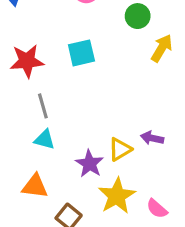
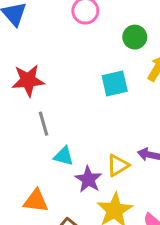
cyan square: (81, 53) -> (115, 83), moved
cyan triangle: (45, 140) -> (64, 156), moved

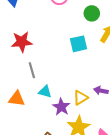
orange triangle: (36, 201) -> (17, 99), moved

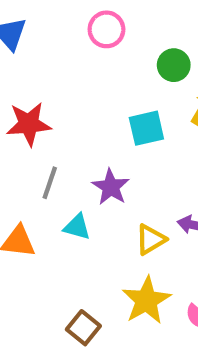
gray line: (32, 70) -> (50, 183), turned 35
purple star: (61, 107) -> (111, 187), moved

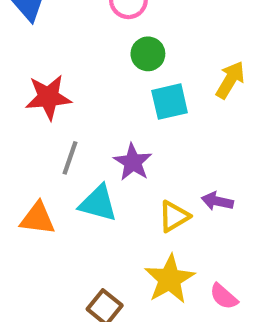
green circle: (174, 65) -> (148, 54), moved
cyan triangle: (77, 227) -> (98, 203), size x1.4

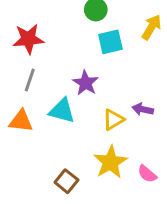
gray line: (70, 158) -> (30, 80), moved

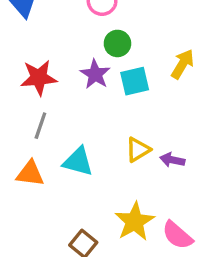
purple star: (86, 83) -> (95, 74), moved
yellow triangle: (113, 120) -> (138, 150), moved
pink semicircle: (147, 174) -> (177, 235), size x1.4

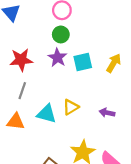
green circle: (117, 43) -> (61, 34), moved
yellow arrow: (183, 64) -> (114, 63), moved
yellow triangle: (138, 150) -> (71, 107), moved

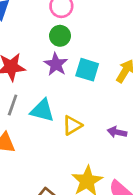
cyan square: (83, 62) -> (87, 70), turned 30
cyan triangle: (46, 114) -> (42, 110), moved

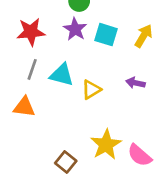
purple arrow: (117, 132) -> (135, 83), moved

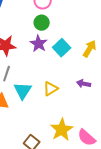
cyan square: (106, 35) -> (62, 48), turned 30
cyan triangle: (62, 75) -> (23, 91), moved, turned 48

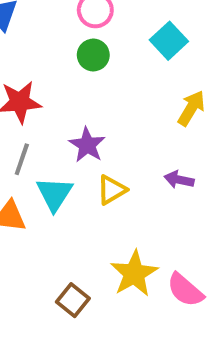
purple star: (39, 44) -> (87, 145), moved
cyan square: (62, 48) -> (169, 41), moved

